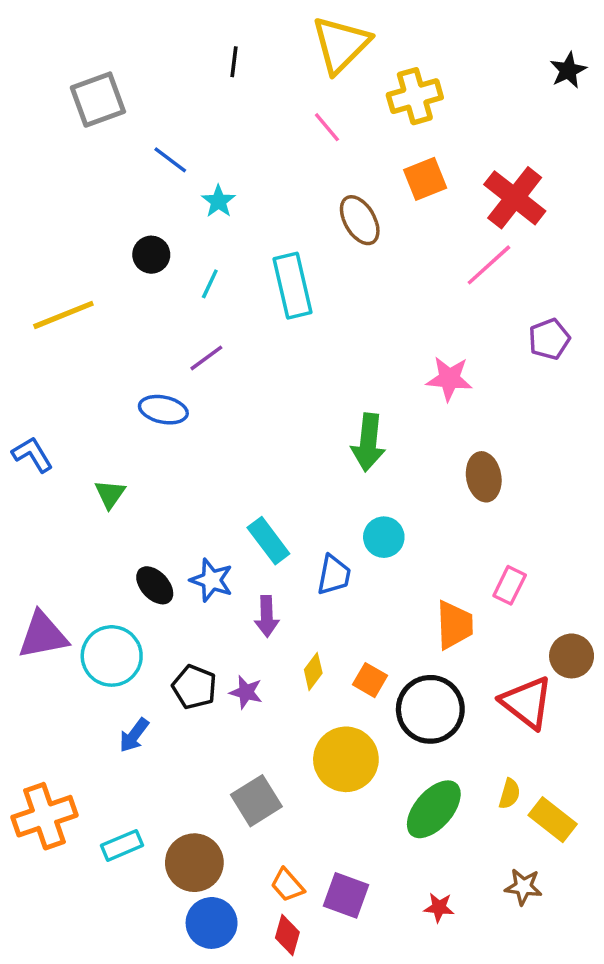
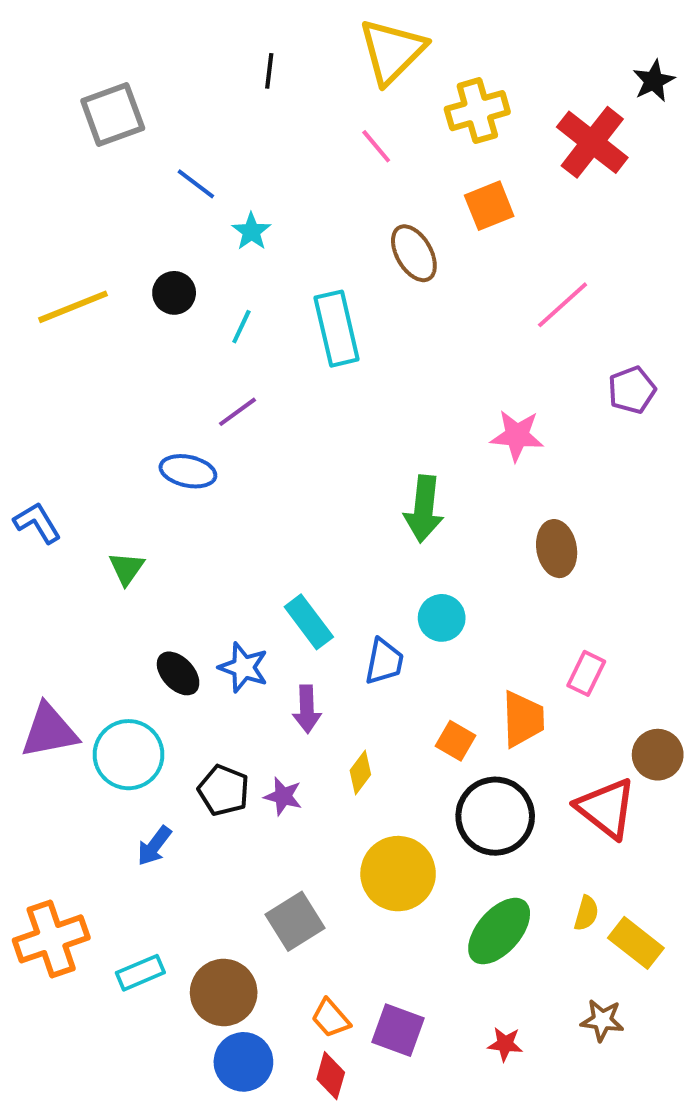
red cross: (515, 198) -> (592, 142), moved
yellow line: (63, 315) -> (73, 307), moved
orange square: (370, 680) -> (456, 741), moved

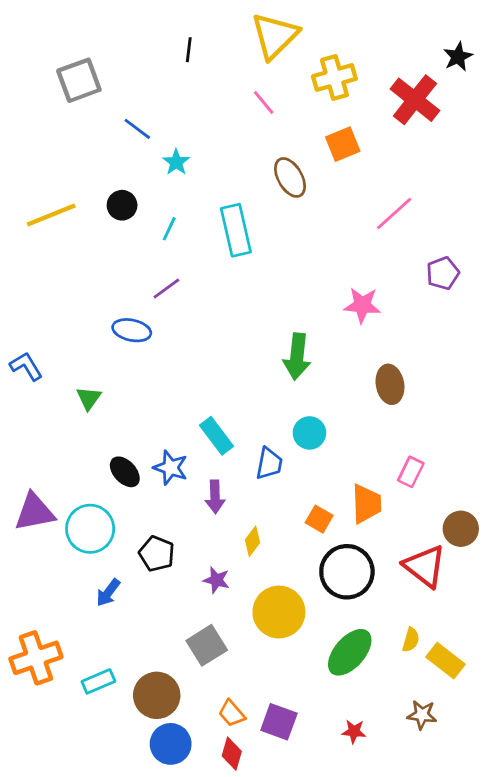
purple star: (283, 796) -> (216, 580), moved

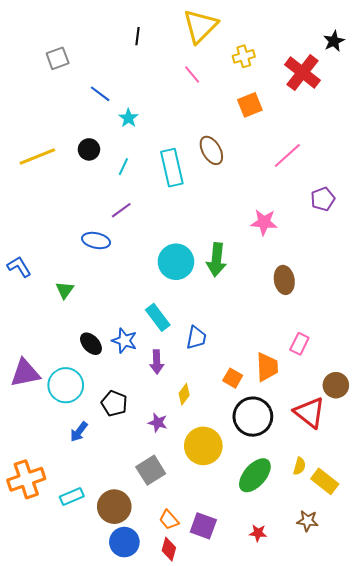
yellow cross: (334, 77) -> (244, 56), size x0.7
gray square: (79, 80) -> (58, 58), size x0.7
brown ellipse: (290, 177) -> (211, 150), moved
cyan circle: (309, 433) -> (176, 262), moved, size x1.5

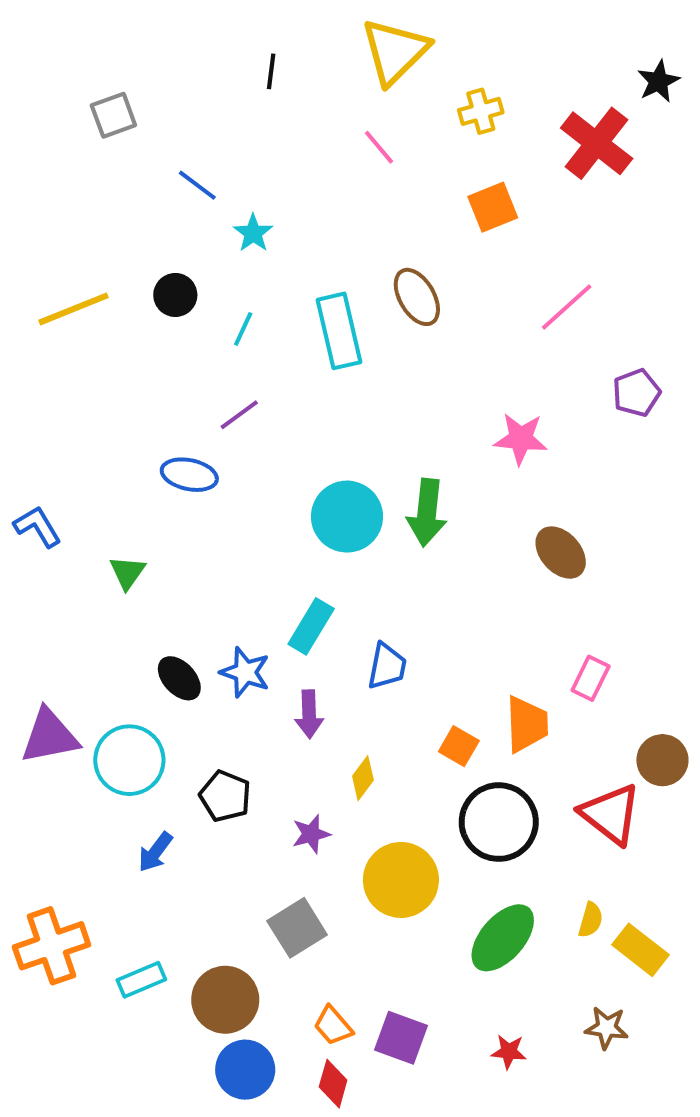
brown ellipse: (284, 280) -> (561, 553), turned -32
cyan rectangle: (158, 317) -> (311, 626), turned 68
purple star: (158, 423) -> (311, 834), turned -30

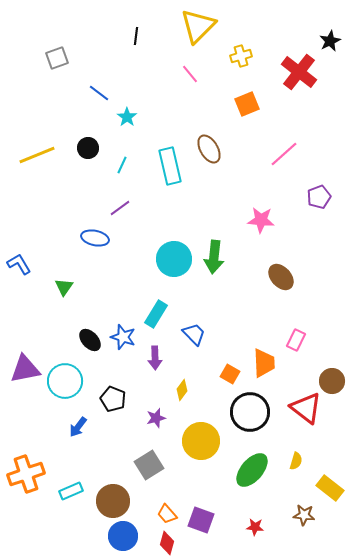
blue trapezoid: (387, 666) -> (194, 334), turned -55
yellow rectangle: (640, 950) -> (330, 488), moved

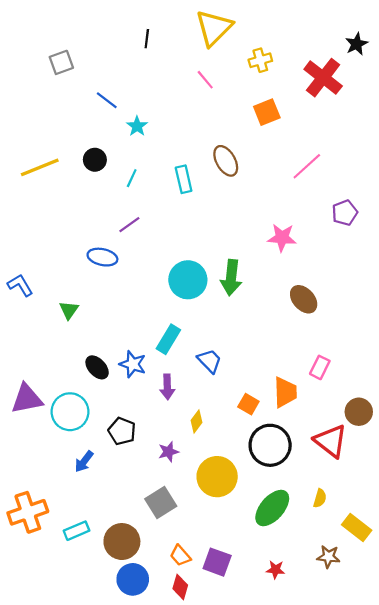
cyan rectangle: (170, 166) -> (184, 179), size x0.7

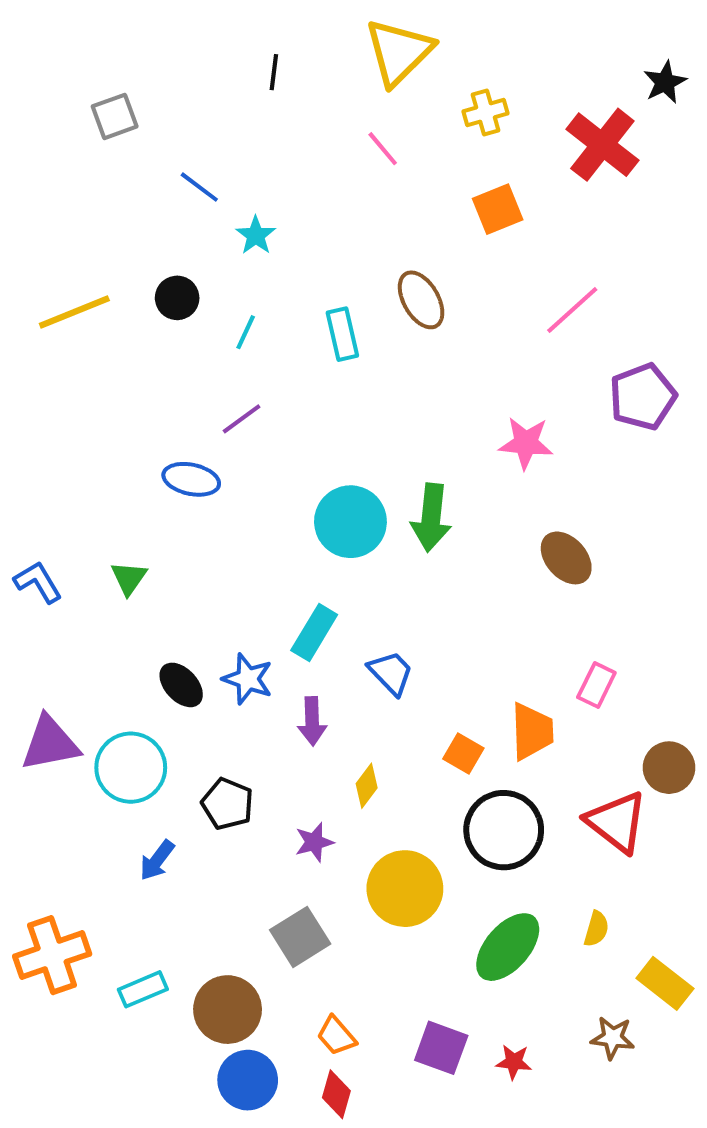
purple pentagon: (345, 213) -> (643, 397), size x1.4
blue L-shape: (20, 285) -> (38, 582), moved
purple square: (217, 562) -> (441, 1048), moved

